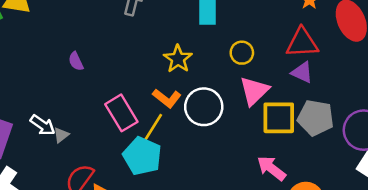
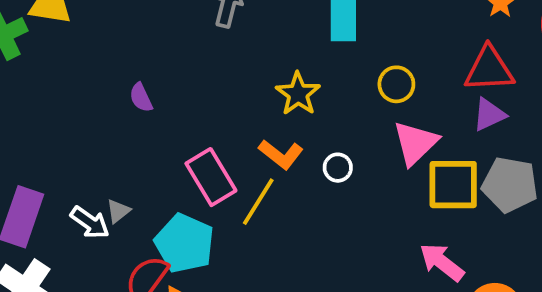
purple triangle: (302, 72) -> (489, 115), turned -50
white circle: (204, 107) -> (338, 168), size x0.5
white arrow: (43, 125) -> (90, 222), moved
cyan pentagon: (142, 156) -> (184, 243), moved

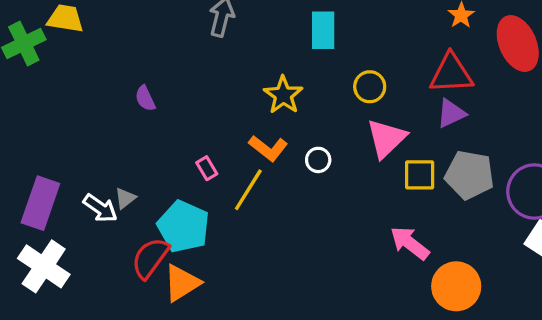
pink rectangle: (211, 177) -> (207, 168), size x0.5
yellow square: (453, 185) -> (420, 175), size x0.7

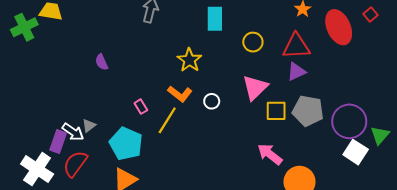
yellow circle: (370, 87) -> (253, 42), moved
purple rectangle: (40, 203) -> (58, 142), moved, size x0.7
red semicircle: (150, 258) -> (75, 164), moved

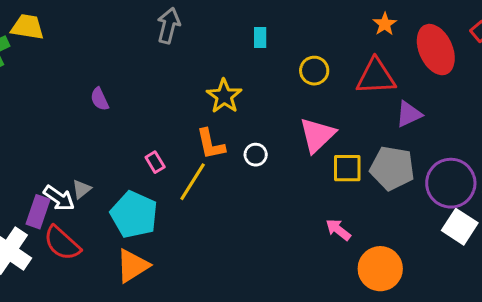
cyan rectangle: (215, 19) -> (260, 38), size x0.6
purple triangle: (296, 72) -> (409, 114), moved
orange L-shape: (180, 94) -> (211, 144), turned 40
pink arrow: (270, 154) -> (338, 230), size x0.7
red semicircle: (75, 164) -> (62, 243), turned -84

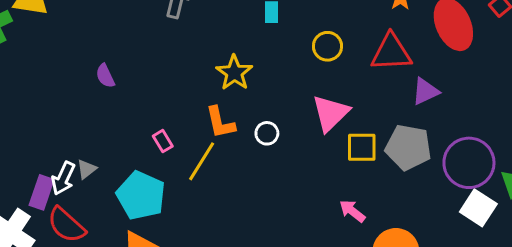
white arrow: (59, 198) -> (63, 178), turned 80

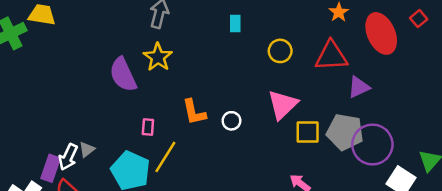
yellow star: (234, 73) -> (158, 57), moved
purple semicircle: (105, 76) -> (123, 75), moved, size x1.8
pink rectangle: (163, 141) -> (148, 127), turned 35
yellow line: (202, 161) -> (165, 157), moved
purple circle: (469, 163) -> (372, 144), moved

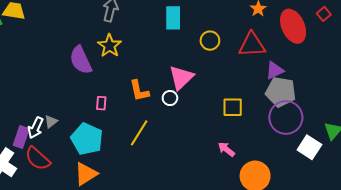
cyan rectangle: (235, 24) -> (173, 18), size x1.6
pink triangle: (283, 105) -> (181, 77), moved
gray pentagon: (345, 132) -> (281, 92), moved
yellow line: (165, 157) -> (139, 133), moved

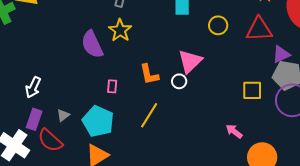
yellow square: (233, 107) -> (252, 90), moved
gray triangle: (51, 122) -> (63, 115), moved
white arrow: (36, 128) -> (33, 87), moved

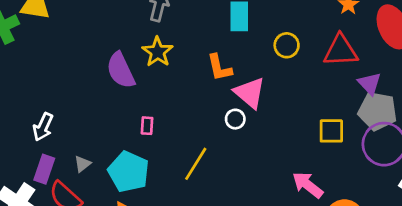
purple triangle: (281, 54) -> (370, 83), turned -48
pink triangle: (190, 61) -> (250, 93), turned -36
orange L-shape: (149, 74) -> (219, 68), moved
pink arrow: (234, 131) -> (308, 185), size x1.4

